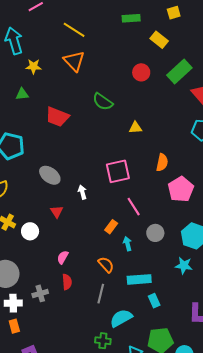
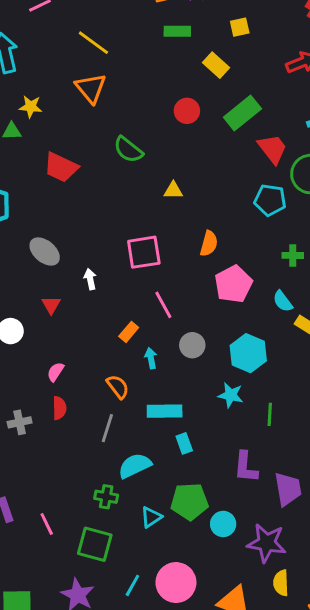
yellow star: (34, 66) -> (31, 107), moved

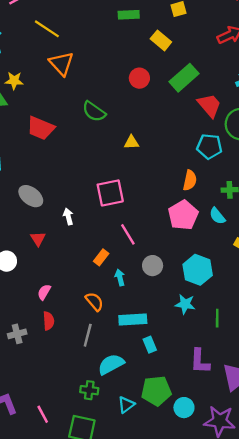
yellow line: (93, 43) -> (47, 29), moved
orange semicircle: (209, 244) -> (190, 180), moved
cyan semicircle: (283, 301) -> (217, 216), moved

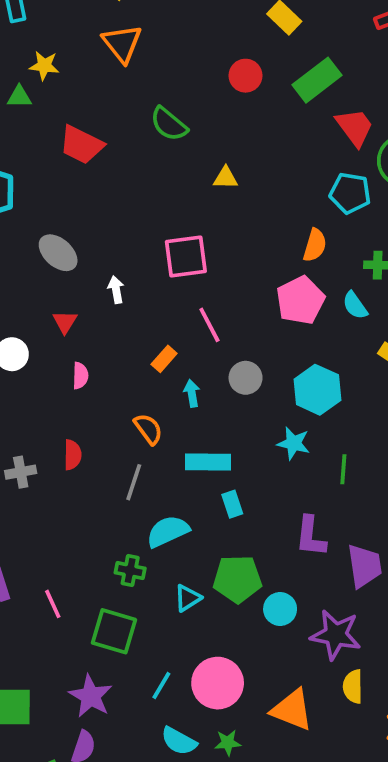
pink semicircle: (44, 292) -> (80, 376), moved, turned 147

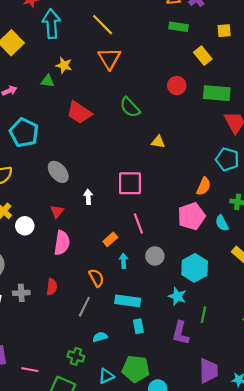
green rectangle: (317, 80) -> (217, 93), turned 35
pink semicircle: (80, 376) -> (62, 243), size x1.6
cyan semicircle: (168, 531) -> (100, 337), size x0.6
purple L-shape: (311, 536) -> (181, 333), moved
pink line: (53, 604) -> (30, 370), turned -63

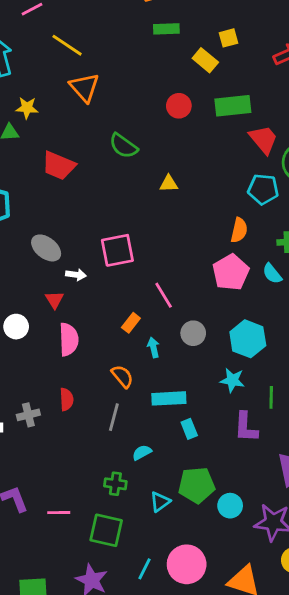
yellow square: (224, 31) -> (228, 38), moved
pink square: (130, 183) -> (117, 250), moved
white arrow: (88, 197) -> (76, 275), moved, turned 112

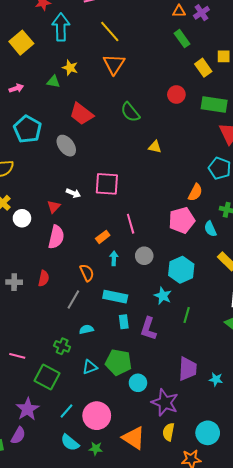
green rectangle: (166, 29) -> (182, 39), turned 42
gray ellipse: (46, 248) -> (66, 146), moved
purple L-shape: (246, 427) -> (148, 329), moved

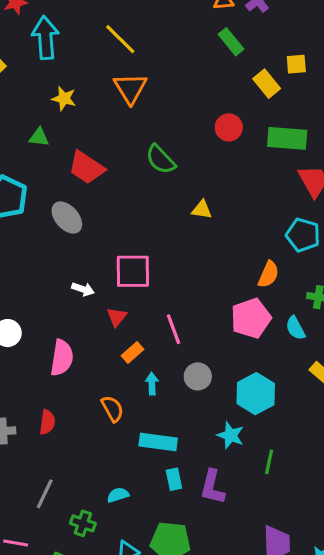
green triangle: (53, 82) -> (39, 137), moved
red triangle: (54, 207) -> (117, 317), moved
gray line: (73, 300) -> (45, 494), moved

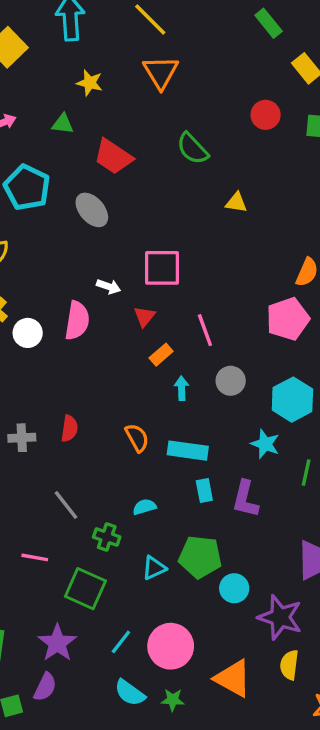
pink semicircle: (62, 358) -> (77, 321), moved
orange semicircle: (112, 409) -> (137, 438), moved
gray line: (45, 494) -> (66, 505), turned -64

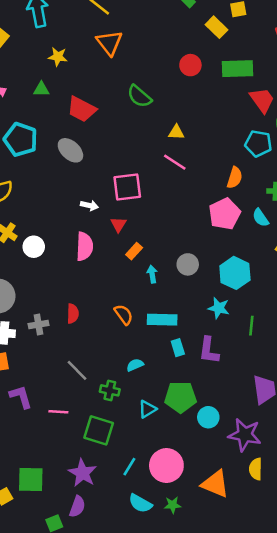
pink semicircle: (77, 321) -> (84, 246), moved
pink line: (205, 330) -> (175, 162), moved, turned -30

